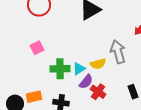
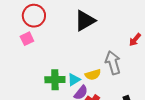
pink square: (37, 48) -> (27, 39), moved

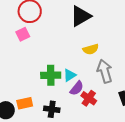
gray arrow: (113, 63) -> (105, 71), moved
yellow semicircle: (93, 75) -> (91, 49), moved

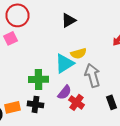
black triangle: (81, 16) -> (68, 20), size x0.7
cyan triangle: (70, 75) -> (64, 63), moved, size x1.5
black cross: (52, 109) -> (36, 104), moved

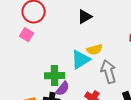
pink square: (10, 38) -> (27, 35), turned -32
purple semicircle: (64, 92) -> (63, 89), moved

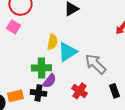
yellow semicircle: (95, 50) -> (52, 42), moved, turned -63
gray arrow: (109, 72) -> (95, 64), turned -30

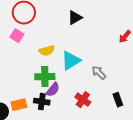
yellow semicircle: (52, 42) -> (47, 51), moved, turned 63
gray arrow: (95, 64) -> (99, 73), size x0.7

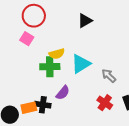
green cross: (45, 77) -> (50, 67), moved
red cross: (83, 100) -> (105, 103), moved
black cross: (42, 102) -> (43, 105), moved

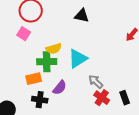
black triangle: (85, 21) -> (82, 16), turned 42
gray arrow: (109, 76) -> (96, 82), moved
orange rectangle: (29, 108) -> (34, 79), moved

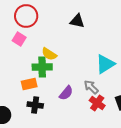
yellow semicircle: (54, 49) -> (49, 54), turned 49
cyan triangle: (78, 59) -> (105, 64), moved
purple semicircle: (60, 88) -> (66, 93), moved

